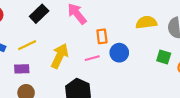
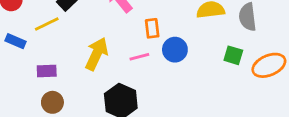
yellow line: (27, 45) -> (47, 24), moved

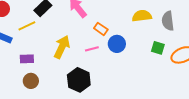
orange rectangle: (152, 28) -> (101, 29), turned -48

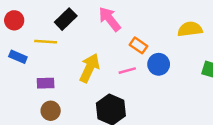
yellow line: (27, 26) -> (46, 42), turned 30

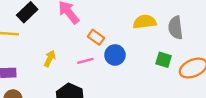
yellow arrow: (90, 68) -> (50, 59), size x0.6

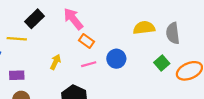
orange rectangle: (96, 37) -> (86, 41), moved
green square: (164, 60) -> (162, 63), turned 32

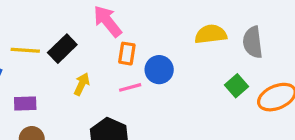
black rectangle: (34, 19) -> (62, 49), moved
orange rectangle: (86, 41) -> (127, 54), turned 64
blue circle: (116, 59) -> (159, 70), moved

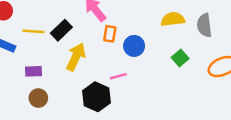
yellow arrow: (82, 84) -> (76, 57), size x1.6
green square: (237, 86) -> (180, 58), moved
pink line: (130, 87) -> (118, 76), moved

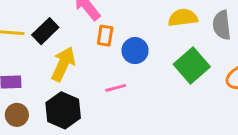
green square: (180, 58) -> (192, 66), size x1.6
black hexagon: (97, 97) -> (63, 110), moved

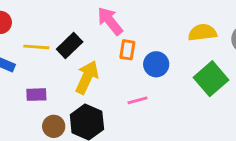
brown circle: (17, 115) -> (54, 126), moved

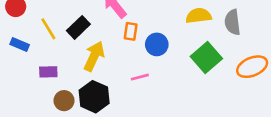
yellow line: (36, 47) -> (48, 29), turned 55

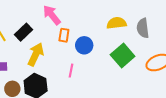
pink line: (140, 77) -> (71, 71), turned -64

